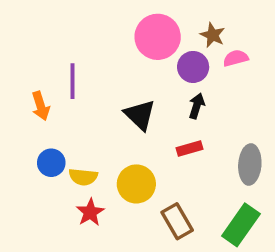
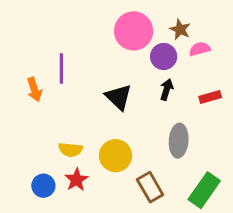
red rectangle: (190, 149) -> (210, 97), moved
blue circle: (51, 163) -> (43, 186), moved
gray ellipse: (250, 164) -> (179, 141), moved

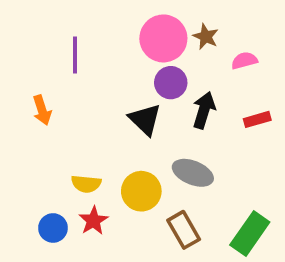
brown star: (180, 29) -> (206, 37), moved
purple circle: (164, 56) -> (171, 83), moved
purple line: (61, 69) -> (75, 55), moved
black arrow: (167, 90) -> (204, 110), size x1.4
gray ellipse: (179, 141) -> (193, 173), moved, turned -72

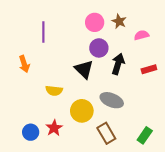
pink circle: (163, 38) -> (95, 22), size x0.7
yellow semicircle: (86, 184) -> (54, 91), moved
green rectangle: (250, 234) -> (145, 135), size x0.7

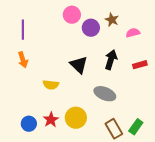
pink circle: (95, 22) -> (72, 15), moved
purple line: (43, 32) -> (23, 30), moved
purple circle: (99, 48) -> (91, 28), moved
yellow circle: (82, 111) -> (76, 118), moved
brown rectangle: (106, 133) -> (114, 129), moved

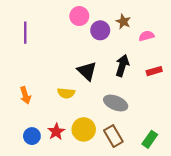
orange arrow: (23, 60) -> (25, 95), moved
yellow semicircle: (51, 85) -> (66, 93), moved
brown rectangle: (114, 129) -> (113, 136), moved

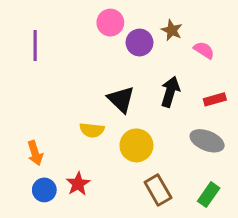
pink semicircle: (146, 36) -> (204, 50), turned 48
orange arrow: (25, 95) -> (35, 153), moved
gray ellipse: (116, 103) -> (207, 141), moved
yellow circle: (84, 129) -> (136, 145), moved

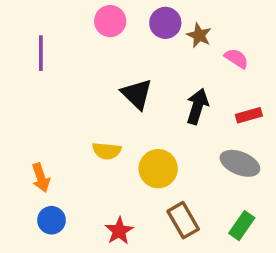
pink circle: (110, 23) -> (110, 21), moved
purple circle: (140, 43) -> (165, 23), moved
black triangle: (121, 99) -> (137, 94), moved
red star: (78, 184) -> (119, 231), moved

